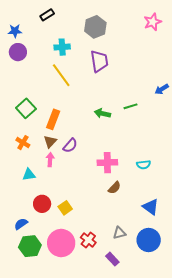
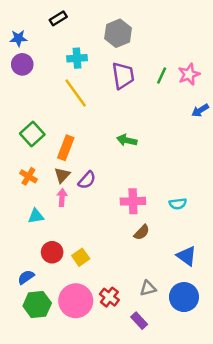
pink star: (153, 22) -> (189, 74), moved
green line: (130, 106) -> (162, 76), moved, turned -48

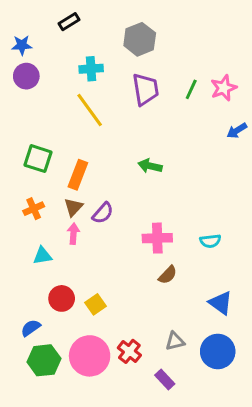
green square: (32, 134) -> (38, 159), turned -30
orange cross: (28, 176) -> (34, 209), turned 35

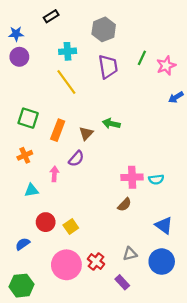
green line: (191, 89) -> (142, 58), moved
brown triangle: (73, 207) -> (86, 133), moved
pink cross: (157, 238) -> (132, 177), moved
green hexagon: (44, 360) -> (22, 286), moved

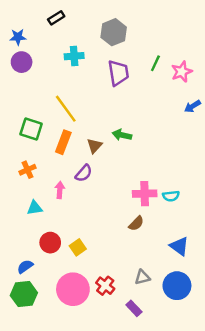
yellow line: (66, 82) -> (66, 109), moved
green hexagon: (22, 286) -> (24, 294), moved

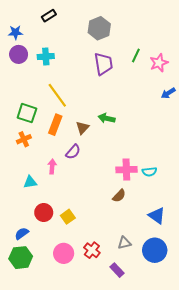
cyan cross: (74, 56) -> (46, 57), moved
orange cross: (28, 170) -> (24, 139), moved
pink circle: (73, 289) -> (64, 253), size x0.7

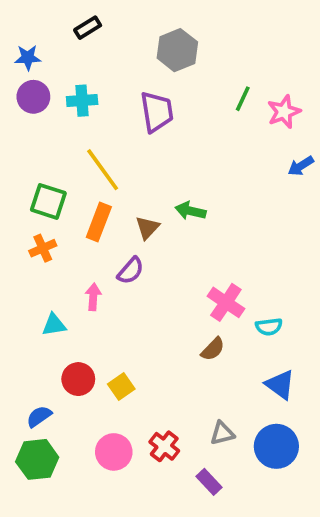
purple trapezoid: (103, 64) -> (157, 112), moved
pink cross: (126, 170) -> (226, 302), turned 36
cyan semicircle: (149, 172) -> (269, 327), moved

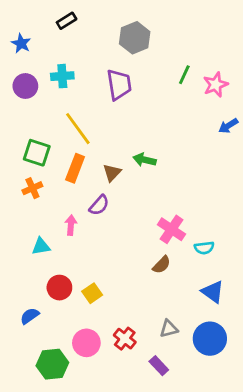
blue star: (28, 58) -> (21, 43), turned 30
purple circle: (33, 97) -> (25, 86), moved
green hexagon: (37, 459) -> (52, 364), moved

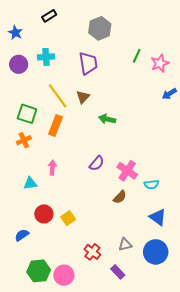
brown triangle: (112, 173) -> (83, 97), moved
purple semicircle: (99, 205) -> (97, 163), moved
pink circle: (86, 343) -> (64, 275), moved

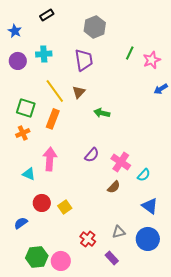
pink arrow: (52, 168) -> (50, 159), size x1.6
cyan triangle: (30, 183) -> (29, 174), turned 32
cyan semicircle: (151, 184) -> (144, 175), turned -40

